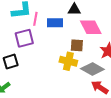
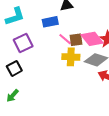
pink line: (35, 19) -> (65, 39), moved, turned -48
pink diamond: (91, 27) -> (92, 39), moved

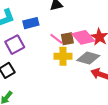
blue rectangle: (50, 22) -> (31, 23), moved

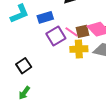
purple square: (15, 45) -> (56, 36), moved

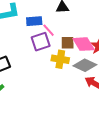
pink line: (71, 32) -> (49, 30), moved

